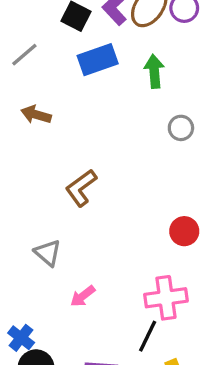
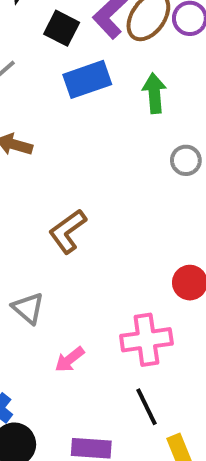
pink cross: (166, 298) -> (146, 340), moved
black line: (148, 336) -> (146, 407), turned -52

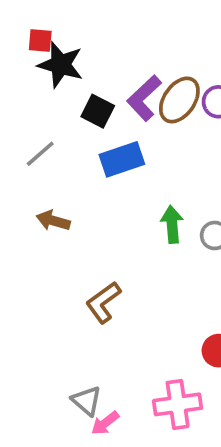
green arrow: (154, 93) -> (172, 224), moved
gray triangle: (28, 308) -> (87, 401), moved

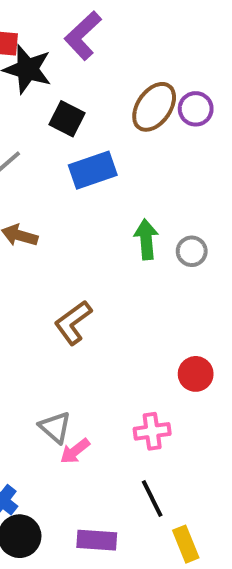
purple L-shape: (144, 98) -> (83, 36), moved
pink cross: (178, 404) -> (152, 431), size x0.7

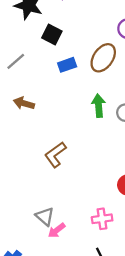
brown ellipse: (154, 107) -> (103, 58), moved
blue rectangle: (93, 170) -> (67, 65), size x0.7

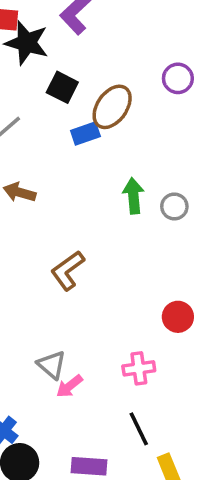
brown ellipse: (103, 58) -> (112, 107), moved

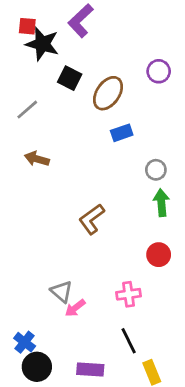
blue rectangle: (85, 134) -> (122, 133), moved
green arrow: (133, 196) -> (161, 203), moved
brown L-shape: (68, 271) -> (92, 219), moved

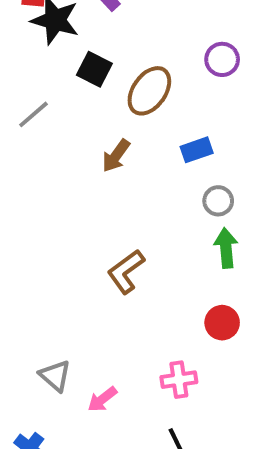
blue rectangle: (122, 133) -> (197, 150), moved
brown arrow: (37, 159) -> (116, 156), moved, turned -70
gray triangle: (62, 292) -> (55, 376), moved

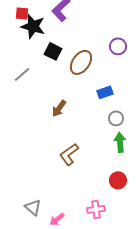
brown arrow: (116, 156) -> (59, 108), moved

